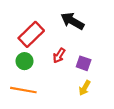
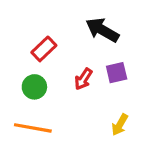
red rectangle: (31, 34) -> (44, 49), size x0.7
purple square: (84, 63) -> (117, 73), moved, turned -32

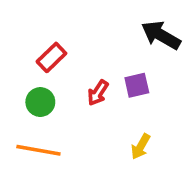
black arrow: (102, 30) -> (161, 35), moved

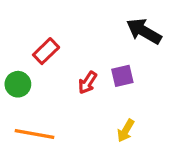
green circle: (40, 102) -> (18, 84), moved

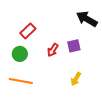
green circle: (18, 84) -> (20, 54), moved

